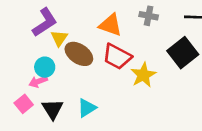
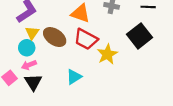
yellow triangle: (59, 38) -> (32, 33), moved
pink arrow: (38, 82) -> (29, 65), moved
cyan triangle: (87, 108) -> (74, 77), moved

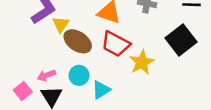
yellow triangle: (32, 33) -> (61, 24), moved
cyan circle: (27, 48) -> (79, 75), moved

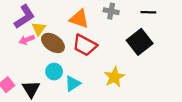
yellow star: (142, 62) -> (114, 77), moved
pink arrow: (46, 75) -> (27, 40), moved

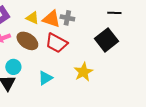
gray cross: (111, 11) -> (67, 18), moved
yellow triangle: (39, 29) -> (32, 18), moved, turned -40
cyan circle: (54, 72) -> (13, 67), moved

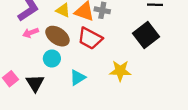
cyan circle: (13, 67) -> (52, 59), moved
yellow star: (83, 72) -> (120, 71), turned 30

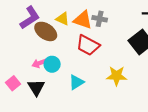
pink arrow: (31, 33) -> (39, 63), moved
brown ellipse: (57, 36) -> (46, 31), moved

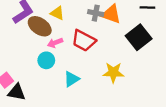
orange triangle: (83, 20) -> (111, 14), moved
pink arrow: (39, 63) -> (55, 43), moved
black triangle: (36, 87) -> (17, 92), moved, turned -48

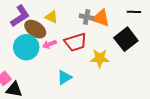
red trapezoid: (84, 41) -> (76, 42), turned -45
cyan circle: (46, 60) -> (26, 47), moved, size x1.6
yellow star: (113, 72) -> (100, 58), moved

